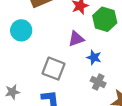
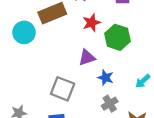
cyan circle: (21, 30) -> (24, 32), moved
gray cross: (98, 82) -> (110, 104), turned 32

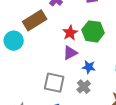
red star: (91, 23) -> (70, 33), moved
gray cross: (110, 104) -> (84, 87), moved

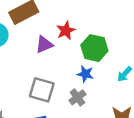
green hexagon: (93, 31) -> (94, 48), moved
purple triangle: (70, 53) -> (44, 45), moved

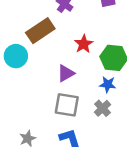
purple triangle: (44, 45) -> (66, 73), moved

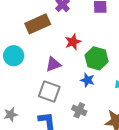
cyan circle: (16, 56) -> (14, 56), moved
gray cross: (103, 108) -> (79, 110), moved, turned -32

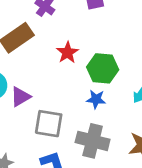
purple triangle: (53, 64) -> (20, 97), moved
gray cross: (79, 110) -> (93, 141), size x1.6

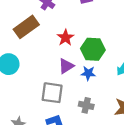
purple triangle: (20, 97) -> (66, 66), moved
gray cross: (93, 141) -> (86, 105), size x0.6

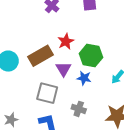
brown rectangle: (26, 27) -> (40, 56), moved
purple triangle: (66, 66) -> (63, 69), turned -35

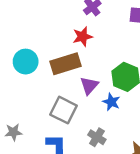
red star: (66, 41) -> (83, 37), moved

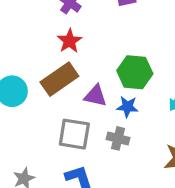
purple triangle: (89, 86) -> (95, 96), turned -42
gray cross: (97, 137) -> (118, 138), moved

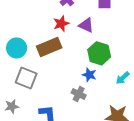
purple triangle: (95, 96) -> (86, 25), moved
gray square: (74, 134) -> (26, 78), moved

